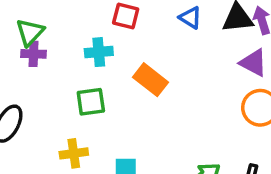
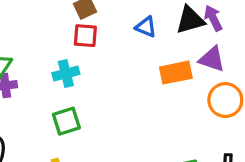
orange rectangle: (151, 80) -> (176, 73), moved, turned -40

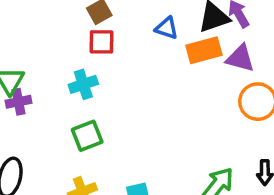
orange rectangle: (176, 73) -> (204, 50), moved

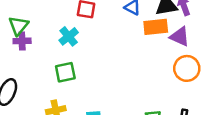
cyan cross: (83, 84) -> (69, 36), turned -30

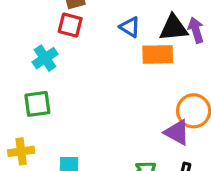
purple triangle: (180, 37) -> (177, 132), moved

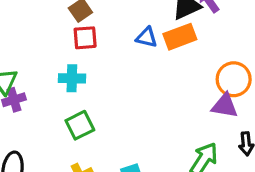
blue triangle: (130, 27) -> (147, 37), moved
cyan cross: (45, 58) -> (72, 78), turned -35

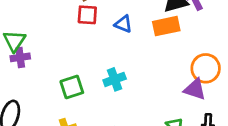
blue triangle: (147, 37) -> (123, 24), moved
cyan cross: (72, 78) -> (115, 79), moved, turned -30

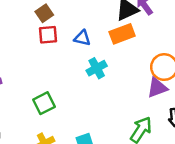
cyan cross: (115, 79) -> (97, 68), moved
purple triangle: (195, 89) -> (157, 88), turned -30

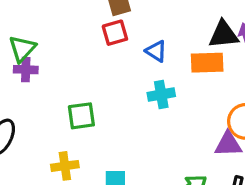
red square: (48, 35) -> (115, 33), turned -30

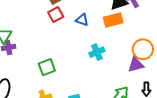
cyan cross: (161, 94) -> (97, 52), moved

